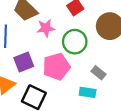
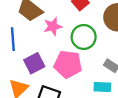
pink pentagon: (56, 67) -> (68, 64), turned 30

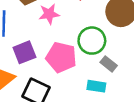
green circle: (84, 37) -> (92, 41), moved

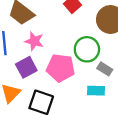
pink star: (49, 14) -> (34, 41), moved, turned 30

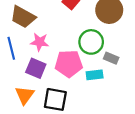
purple square: (26, 67) -> (36, 68), turned -30
cyan rectangle: (96, 91) -> (95, 75), moved

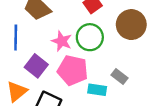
pink star: (40, 42) -> (62, 41), moved
green circle: (91, 42) -> (90, 37), moved

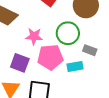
green circle: (90, 37) -> (68, 33), moved

